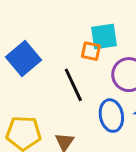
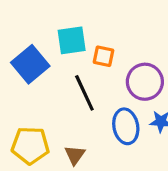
cyan square: (104, 37) -> (72, 40), moved

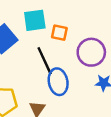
blue ellipse: (126, 126) -> (58, 82), moved

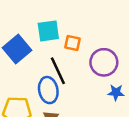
blue ellipse: (58, 82) -> (48, 90), moved

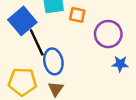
black line: (58, 71) -> (37, 42), moved

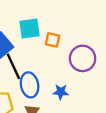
blue star: (120, 64) -> (61, 92), moved

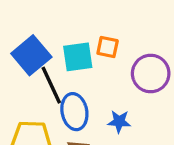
cyan square: (30, 28) -> (78, 57), moved

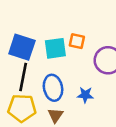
blue square: (31, 55) -> (22, 47), turned -32
black line: (51, 85) -> (23, 77), moved, turned 36

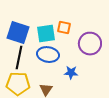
blue ellipse: (53, 88) -> (48, 55), moved, turned -70

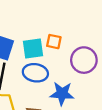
blue star: (71, 73) -> (62, 94), size x1.5

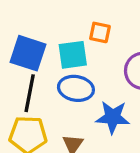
orange square: (54, 42) -> (100, 32), moved

